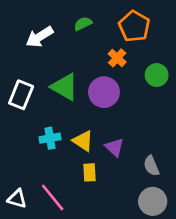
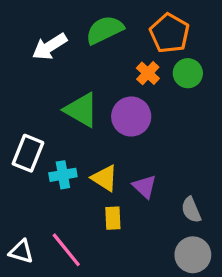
green semicircle: (83, 24) -> (105, 30), size x1.6
green circle: (157, 75) -> (188, 73), moved
white rectangle: (21, 95) -> (28, 153), moved

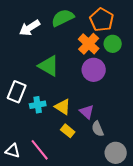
orange cross: (148, 73) -> (89, 44), size x1.5
purple circle: (131, 117) -> (94, 70), moved
gray semicircle: (191, 210) -> (98, 129), moved
yellow rectangle: (113, 218) -> (68, 131), turned -48

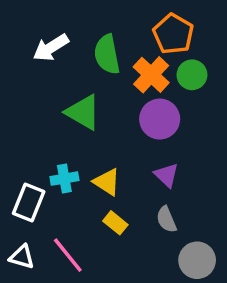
green semicircle: (63, 18) -> (107, 54), moved, turned -75
white rectangle: (17, 92) -> (29, 202), moved
purple triangle: (87, 112) -> (166, 175), moved

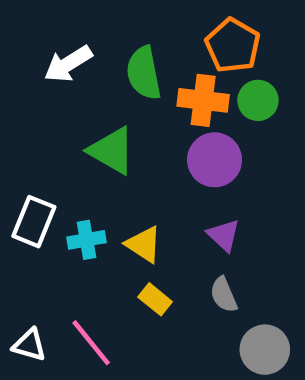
orange cross: (151, 75) -> (203, 100), turned -36
white rectangle: (29, 202) -> (34, 222), moved

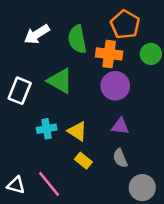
green circle: (258, 100) -> (151, 54), moved
white rectangle: (34, 222) -> (20, 91), moved
purple triangle: (224, 235) -> (120, 126), turned -36

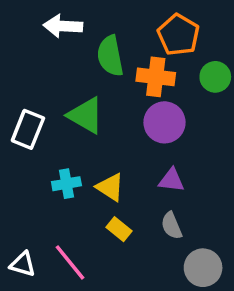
white arrow: (37, 34) -> (63, 26), moved, turned 35

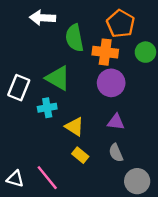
cyan cross: (66, 184) -> (47, 108), moved

